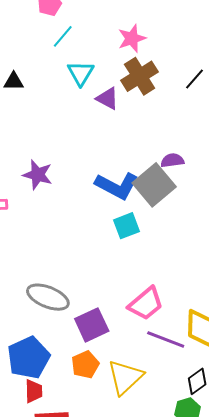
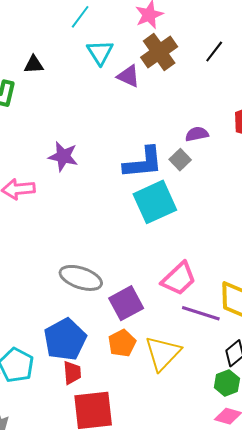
gray square: (154, 185) -> (180, 160), size x0.5
blue L-shape: (117, 186) -> (143, 163), turned -30
cyan square: (126, 226) -> (155, 202), size x1.6

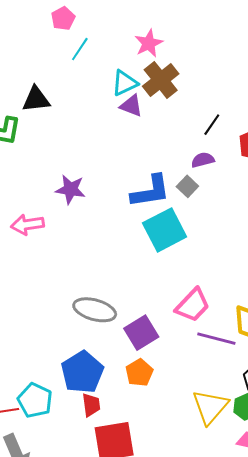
cyan triangle: (100, 52) -> (125, 83), moved, turned 40
black line: (214, 52) -> (212, 125), moved
black triangle: (34, 65) -> (36, 99), size x1.4
yellow triangle: (163, 353) -> (210, 407), moved

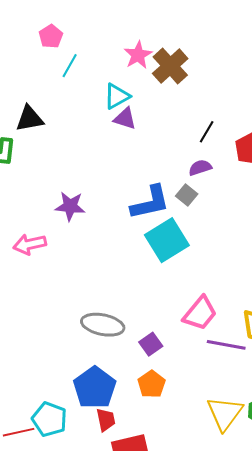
brown cross: (161, 80) -> (170, 66), moved
purple square: (141, 333) -> (151, 344), size x0.7

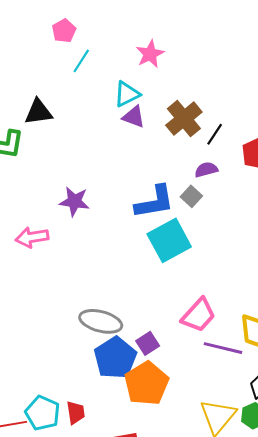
brown cross: (170, 66) -> (184, 119), moved
orange pentagon: (152, 384) -> (146, 383), size x1.6
blue pentagon: (95, 388) -> (115, 358), moved
red trapezoid: (106, 420) -> (76, 413), moved

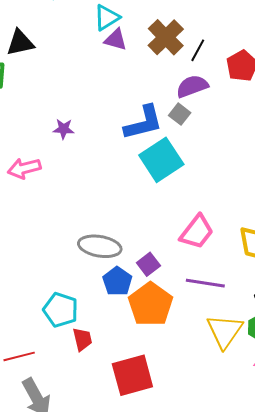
purple semicircle: (206, 170) -> (192, 86), size x1.4
purple star: (74, 201) -> (64, 129), size x0.7
purple line: (223, 348) -> (205, 283), moved
blue pentagon: (115, 358) -> (117, 281), size x0.7
cyan pentagon: (43, 413) -> (61, 310), moved

